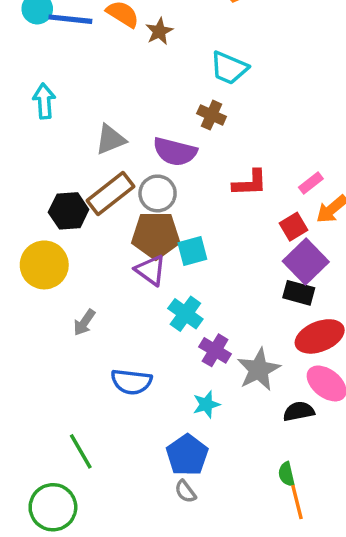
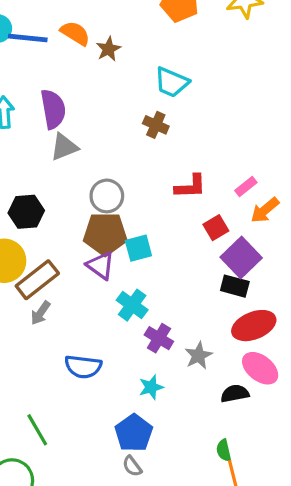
purple semicircle: (175, 152) -> (53, 109), moved, turned -114
brown rectangle: (110, 193) -> (37, 280), moved
red square: (293, 227) -> (216, 228), moved
gray star: (259, 370) -> (198, 356), size x0.7

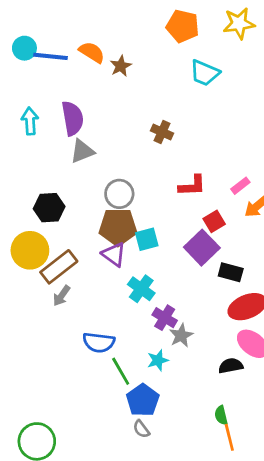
cyan trapezoid: (172, 82) -> (205, 73), moved
purple square: (241, 258) -> (202, 248), moved
gray star: (198, 356) -> (181, 336), moved
green line: (37, 430) -> (121, 371), moved

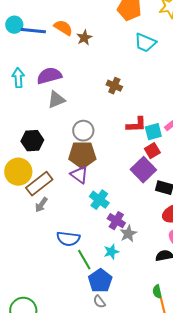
purple semicircle: (73, 118) -> (49, 76), turned -95
cyan square: (147, 239) -> (153, 132), moved

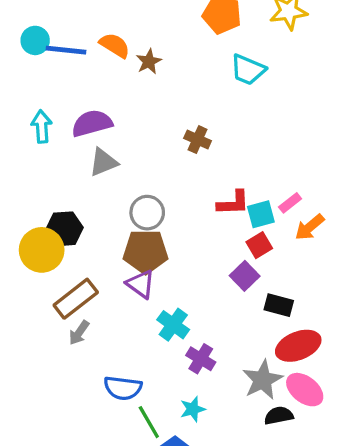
purple square: (143, 170) -> (245, 276), size x0.7
yellow circle: (18, 172) -> (42, 250), moved
gray star: (128, 234) -> (262, 380), moved, size x1.4

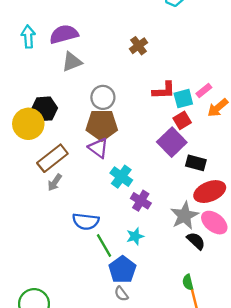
brown cross: (198, 140) -> (138, 46), turned 30
purple square: (245, 276) -> (172, 142), size x1.4
black semicircle: (279, 416) -> (196, 241), turned 54

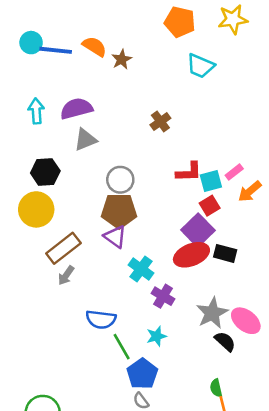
black hexagon: (44, 109) -> (45, 172), moved
red ellipse: (210, 192) -> (191, 255), moved

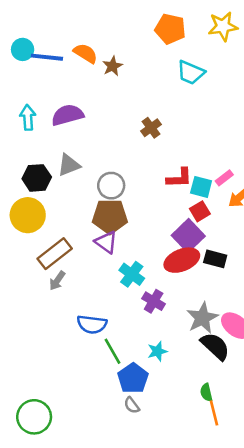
gray triangle: (85, 140) -> (69, 165), moved
cyan square: (211, 181) -> (201, 187), turned 30
cyan star: (157, 336) -> (157, 351), moved
black semicircle: (225, 341) -> (215, 346), size x1.4

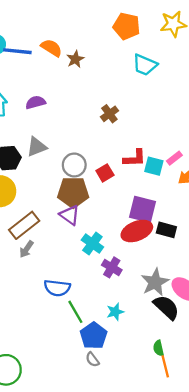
purple semicircle: (67, 115) -> (36, 102), size x0.7
red square: (200, 211) -> (105, 173), moved
purple square: (188, 236) -> (142, 209), turned -32

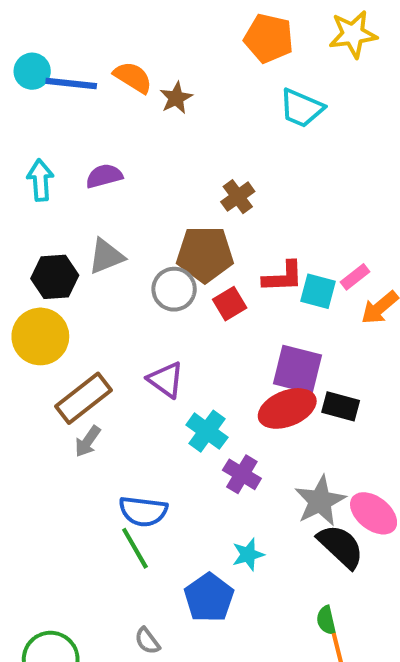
brown pentagon: (73, 192) -> (205, 254), moved
green line: (75, 312) -> (135, 548), moved
gray semicircle: (92, 360) -> (147, 641), moved

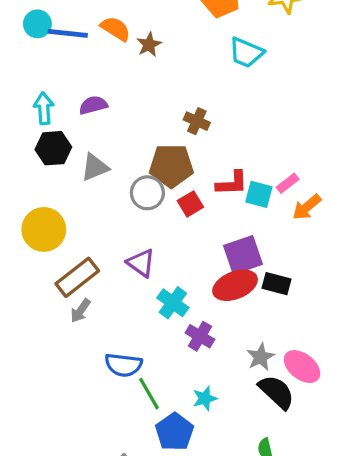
brown cross: (238, 197) -> (197, 121), turned -30
black hexagon: (55, 277) -> (53, 148), moved
purple square: (297, 369) -> (243, 255), turned -33
gray star: (320, 501) -> (261, 357), size x0.7
green line: (135, 548) -> (149, 394), moved

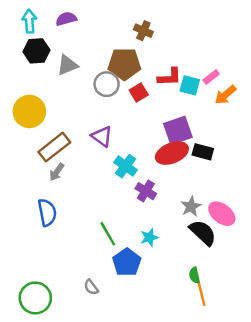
blue semicircle: (123, 365) -> (47, 212), moved, turned -108

